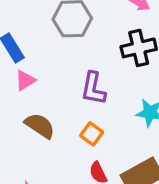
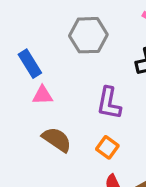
pink triangle: (25, 80) -> (43, 95), turned 30

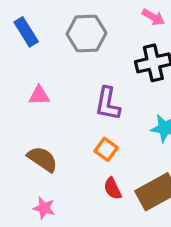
blue rectangle: (30, 64) -> (26, 32), moved
brown semicircle: (57, 140) -> (42, 159), moved

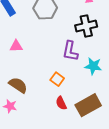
purple L-shape: (108, 104) -> (70, 51), moved
pink star: (44, 208) -> (10, 106), moved

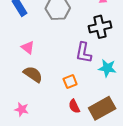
pink triangle: (16, 46) -> (28, 47), turned 40
orange square: (57, 79) -> (70, 82), turned 32
brown semicircle: (18, 85) -> (33, 74), moved

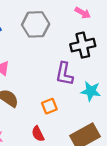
red semicircle: (74, 106) -> (38, 134), moved

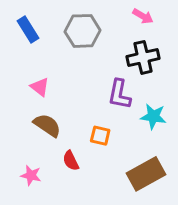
orange square: (49, 106) -> (100, 136), turned 35
red semicircle: (38, 134) -> (71, 161), moved

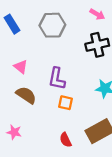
purple L-shape: (119, 94) -> (57, 79), moved
red semicircle: (71, 161) -> (66, 140), moved

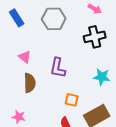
brown semicircle: (26, 95) -> (30, 83), turned 54
orange square: (66, 103) -> (72, 100), moved

